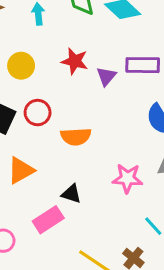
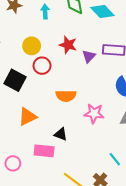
red circle: (38, 113) -> (42, 66), moved
pink star: (127, 178) -> (94, 113), moved
pink rectangle: (48, 220) -> (44, 151), turned 36

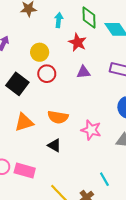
red star: (68, 45) -> (78, 42), moved
purple triangle: (89, 56) -> (83, 72), moved, turned 32
orange semicircle: (66, 96) -> (58, 117), moved
pink rectangle: (44, 151) -> (25, 170), moved

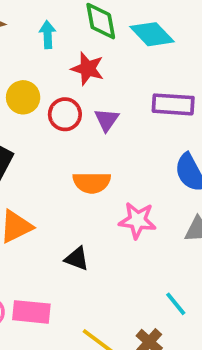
purple triangle: (83, 72) -> (107, 120), turned -40
red circle: (47, 74) -> (65, 114), moved
orange semicircle: (58, 117) -> (92, 183), moved

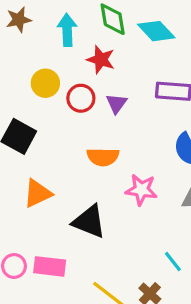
cyan arrow: (48, 35) -> (67, 30), size x1.4
black triangle: (77, 259) -> (89, 222), size x1.6

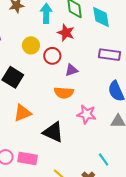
cyan diamond: (156, 31) -> (101, 17), turned 30
purple triangle: (116, 104) -> (71, 70), moved, turned 32

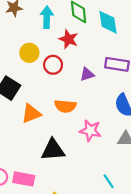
purple triangle: (71, 70) -> (87, 74), moved
orange triangle: (22, 113) -> (31, 113), moved
black triangle: (53, 132) -> (53, 150), turned -30

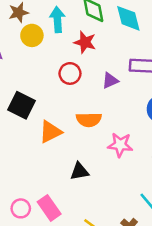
yellow circle: (29, 53) -> (32, 35), moved
black triangle: (53, 150) -> (79, 171), size x0.7
pink rectangle: (24, 179) -> (49, 208), turned 50

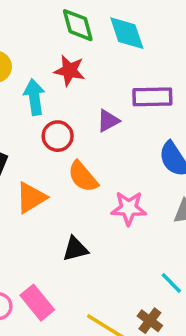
cyan arrow: (57, 20) -> (34, 97), moved
red circle: (70, 73) -> (58, 136), moved
orange semicircle: (89, 120) -> (83, 177), turned 55

